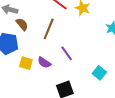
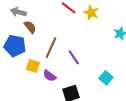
brown line: (49, 29) -> (51, 48), moved
purple semicircle: (44, 63) -> (50, 76), moved

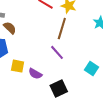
brown line: (51, 48) -> (62, 29), moved

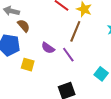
purple semicircle: (35, 74) -> (48, 48), moved

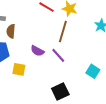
brown semicircle: (24, 26) -> (11, 31), turned -128

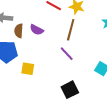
purple semicircle: (37, 51) -> (37, 30), moved

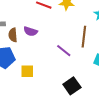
brown line: (71, 30) -> (84, 37), moved

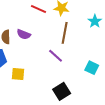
brown line: (84, 37) -> (65, 33), moved

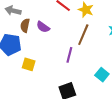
purple line: (56, 56) -> (69, 55), turned 49

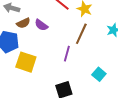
brown semicircle: (25, 25) -> (23, 23), turned -128
yellow square: (29, 64) -> (26, 62), size x1.5

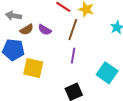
brown line: (81, 34) -> (73, 30), moved
cyan square: (99, 74) -> (107, 73), size x1.5

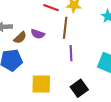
yellow square: (33, 68) -> (41, 84), moved

